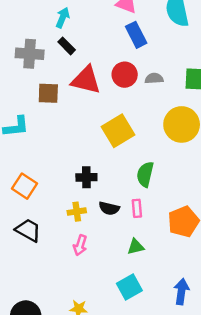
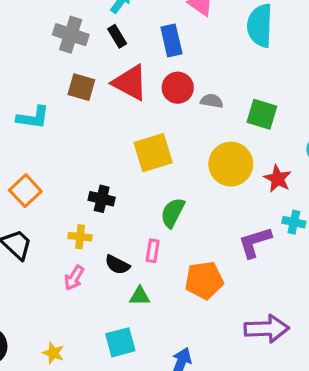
blue rectangle: (136, 35) -> (171, 40), moved
black semicircle: (109, 208) -> (117, 265), moved

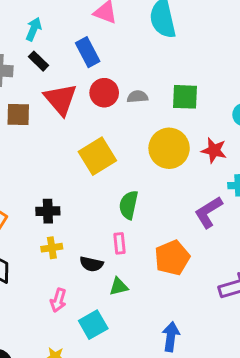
red triangle: (130, 83) -> (61, 99), turned 36
black cross: (102, 199) -> (48, 211), moved
pink arrow: (74, 278) -> (58, 300), moved
cyan square: (120, 342) -> (93, 325), moved

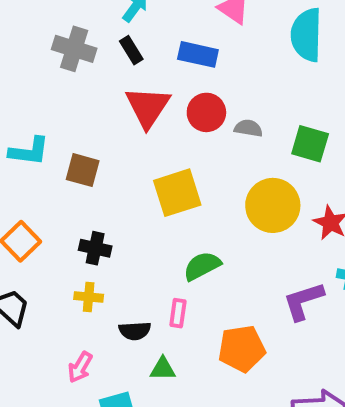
blue rectangle: (88, 52) -> (198, 54), turned -64
brown square: (18, 115) -> (83, 170), moved
green semicircle: (129, 205) -> (202, 266), turned 36
black semicircle: (91, 264) -> (135, 331), turned -30

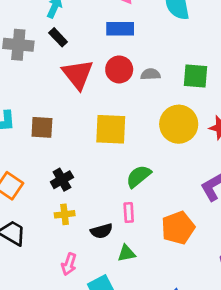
blue rectangle: (198, 54) -> (120, 29), moved
yellow square: (177, 193) -> (111, 129), turned 32
black cross: (95, 248) -> (62, 180), turned -30

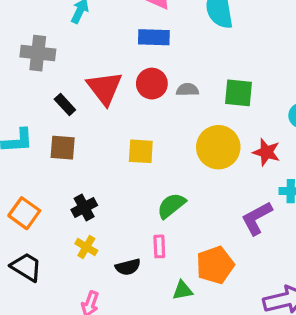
black rectangle: (58, 37) -> (65, 104), moved
yellow square: (111, 129) -> (141, 151), size x0.7
yellow cross: (65, 214) -> (86, 247), turned 36
green triangle: (126, 253) -> (183, 290), moved

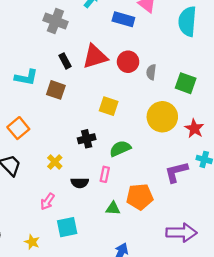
blue rectangle: (154, 37) -> (123, 19), moved
red triangle: (105, 88) -> (95, 57), turned 36
gray semicircle: (187, 90) -> (151, 72), turned -96
black cross: (84, 208) -> (87, 139), moved

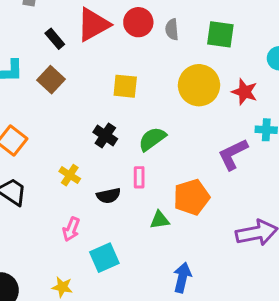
brown square: (56, 90) -> (51, 80), turned 36
black cross: (87, 139) -> (105, 135), turned -30

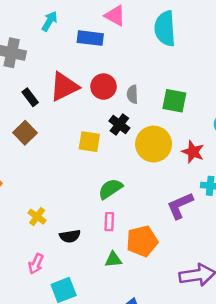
black cross: (105, 135) -> (119, 124), moved
pink rectangle: (139, 177) -> (109, 222), moved

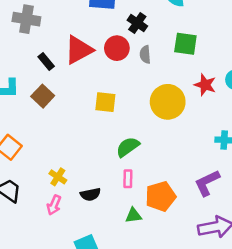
green square: (174, 101) -> (185, 44), moved
black cross: (119, 124) -> (137, 23), moved
red star: (193, 152) -> (205, 85), moved
purple L-shape: (180, 206) -> (207, 183), moved
pink arrow: (36, 264) -> (54, 205), moved

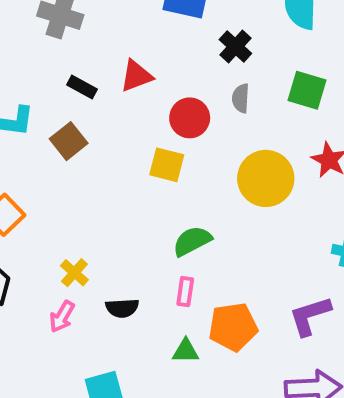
red circle: (117, 48) -> (190, 118), moved
red triangle: (79, 50) -> (136, 76), size x0.7
black rectangle: (46, 62) -> (82, 87), turned -30

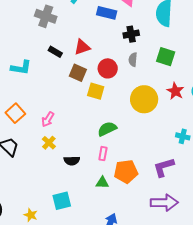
black cross: (235, 46) -> (131, 34), turned 35
brown square: (69, 141) -> (78, 73), moved, turned -30
pink arrow: (62, 317) -> (48, 119), moved

